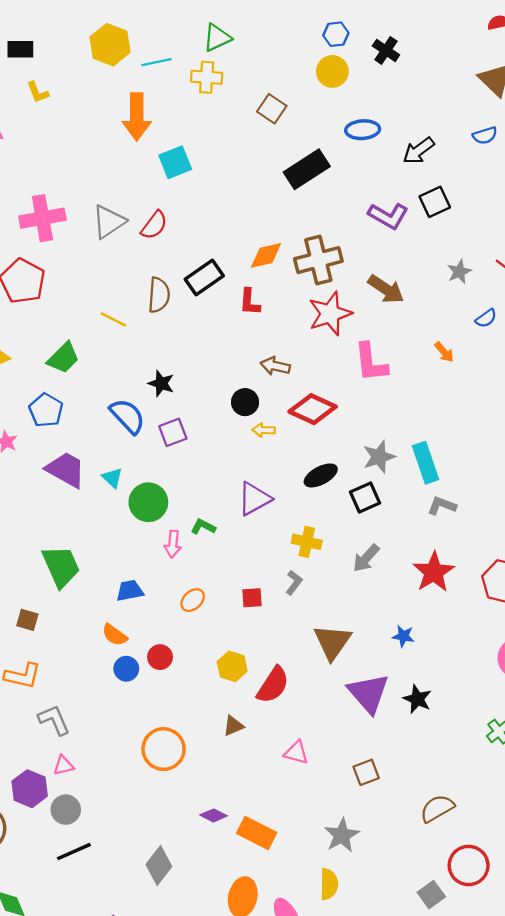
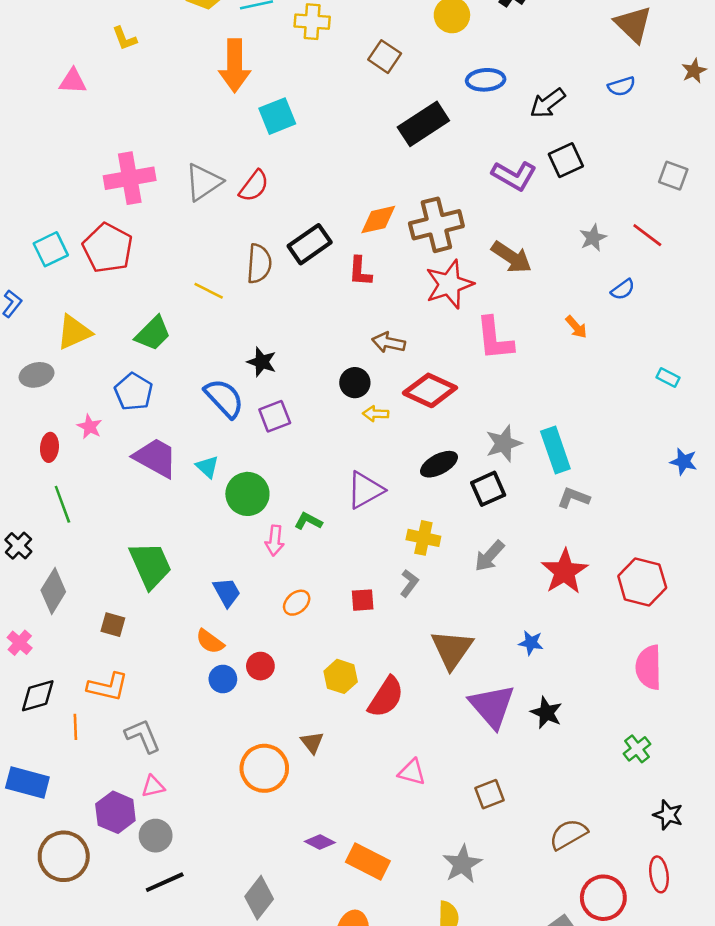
blue trapezoid: (130, 591) -> (227, 592), turned 72
brown triangle: (233, 726) -> (312, 742), moved, turned -45

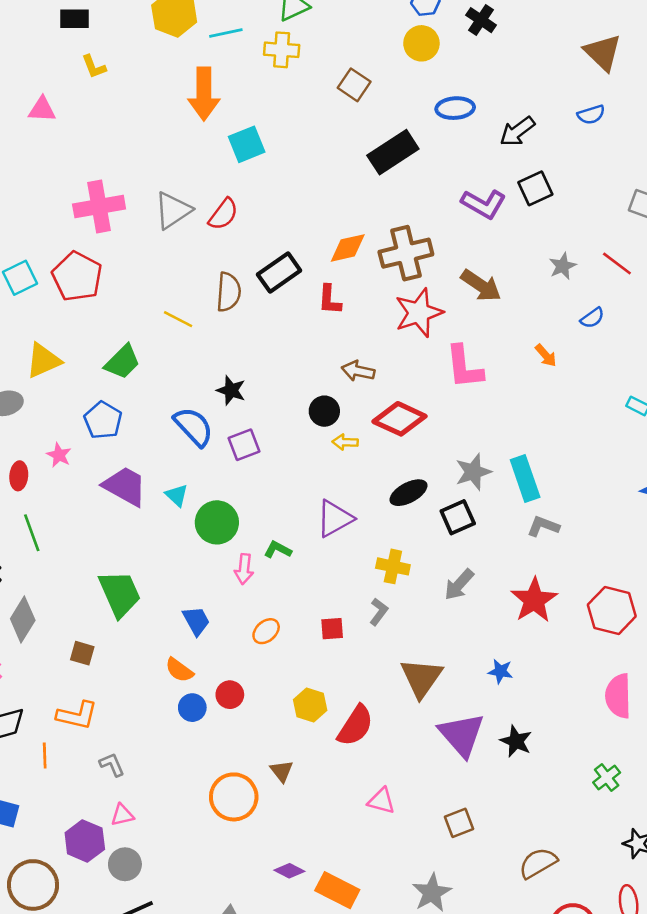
gray L-shape: (143, 736) -> (112, 765), size x0.7

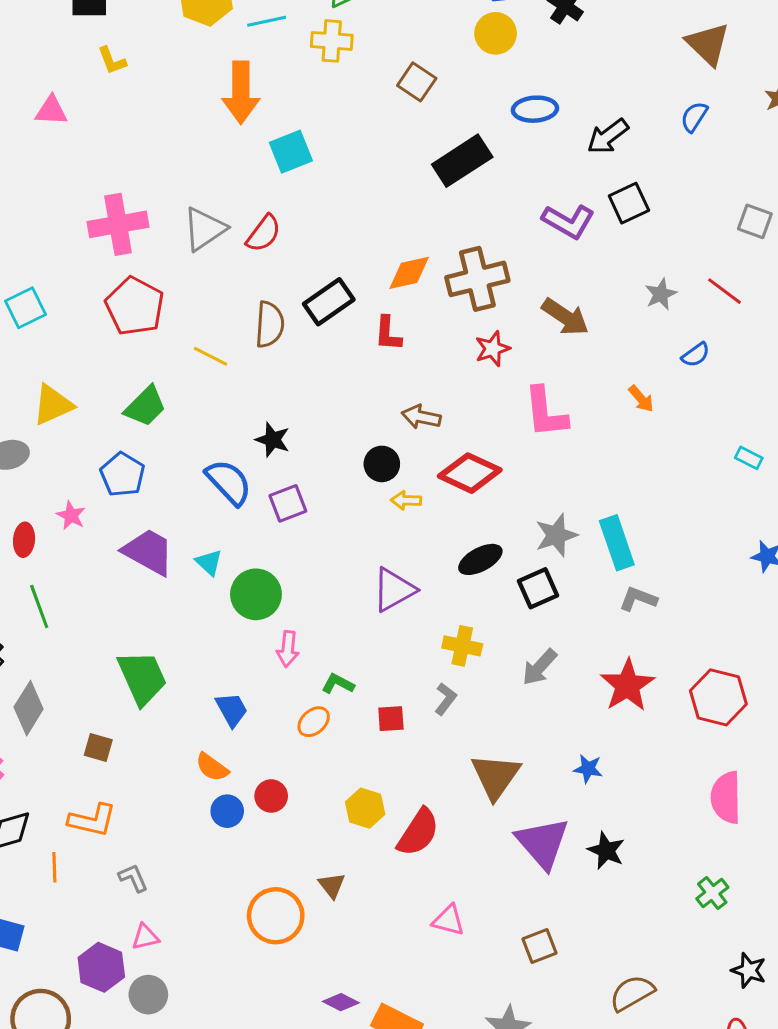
blue semicircle: (591, 115) -> (694, 117), turned 140
red pentagon: (77, 276) -> (135, 306), moved
red star: (419, 313) -> (493, 349), size x0.6
green L-shape: (278, 550) -> (338, 684), moved

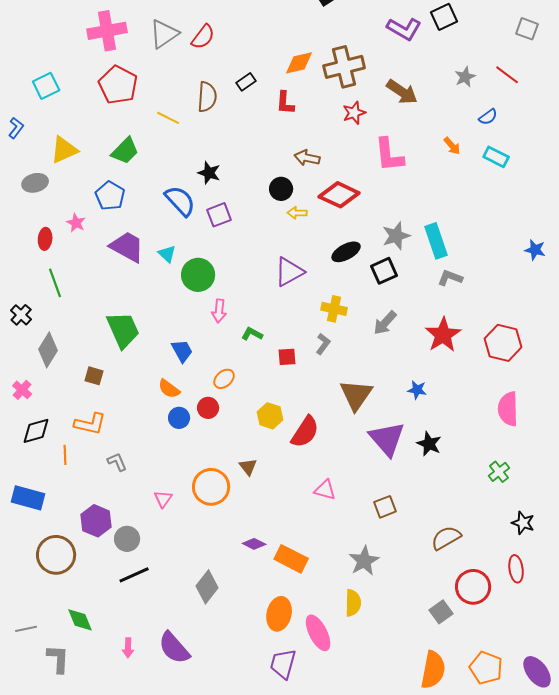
black rectangle: (329, 302) -> (246, 82), size x0.6
cyan rectangle: (749, 458) -> (496, 157), moved, size x1.4
orange ellipse: (314, 722) -> (224, 379), moved
pink triangle: (145, 937) -> (163, 499), moved, turned -42

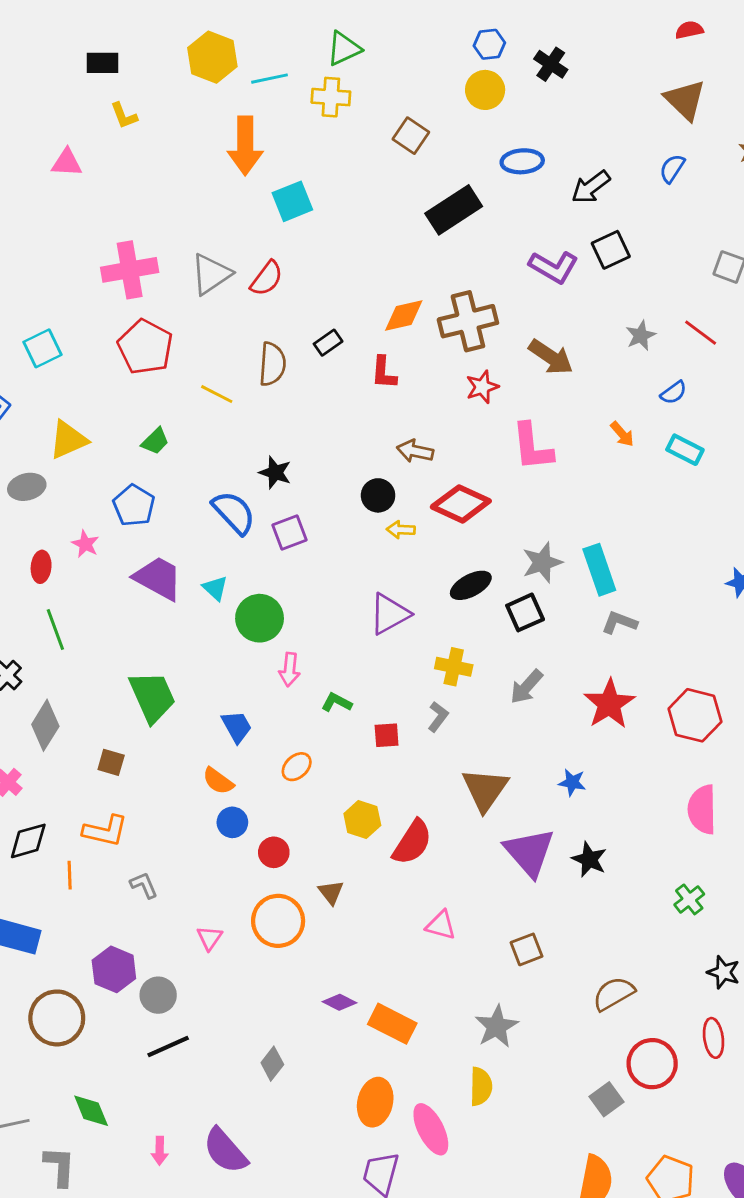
green trapezoid: (125, 151) -> (155, 441), size x0.7
red circle: (208, 408) -> (274, 852), moved
gray diamond: (207, 587) -> (272, 1064), size x0.7

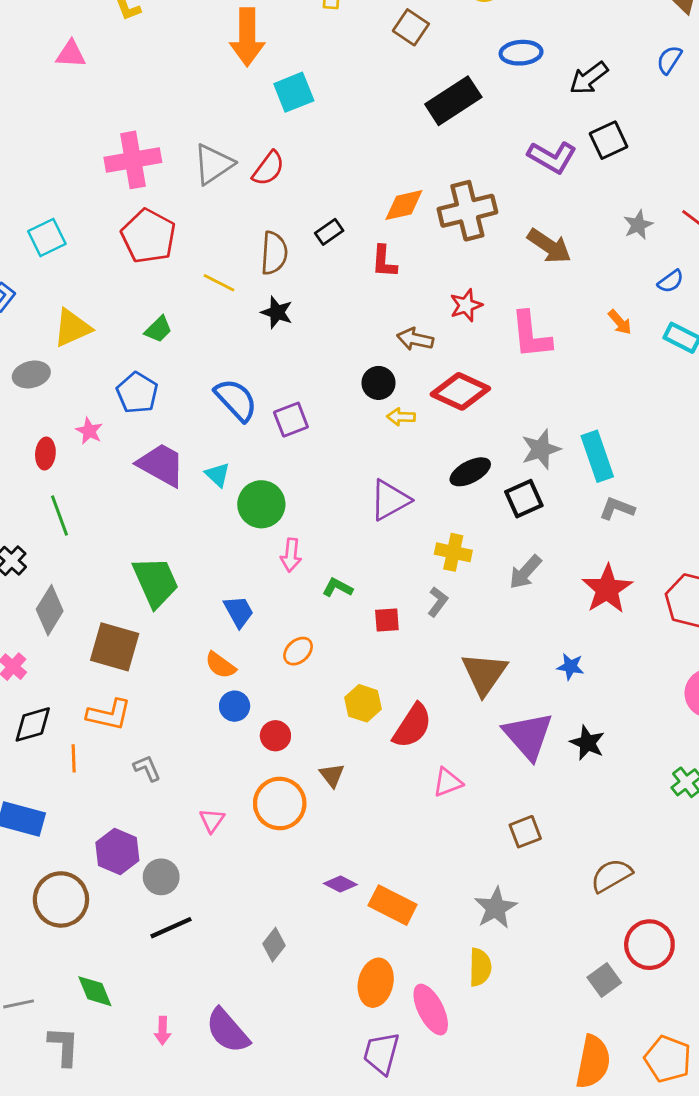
red star: (482, 387) -> (466, 305), moved
black star: (275, 473) -> (277, 312), moved
brown square: (111, 762) -> (115, 647), size x1.8
pink triangle: (441, 925) -> (448, 782), moved, turned -36

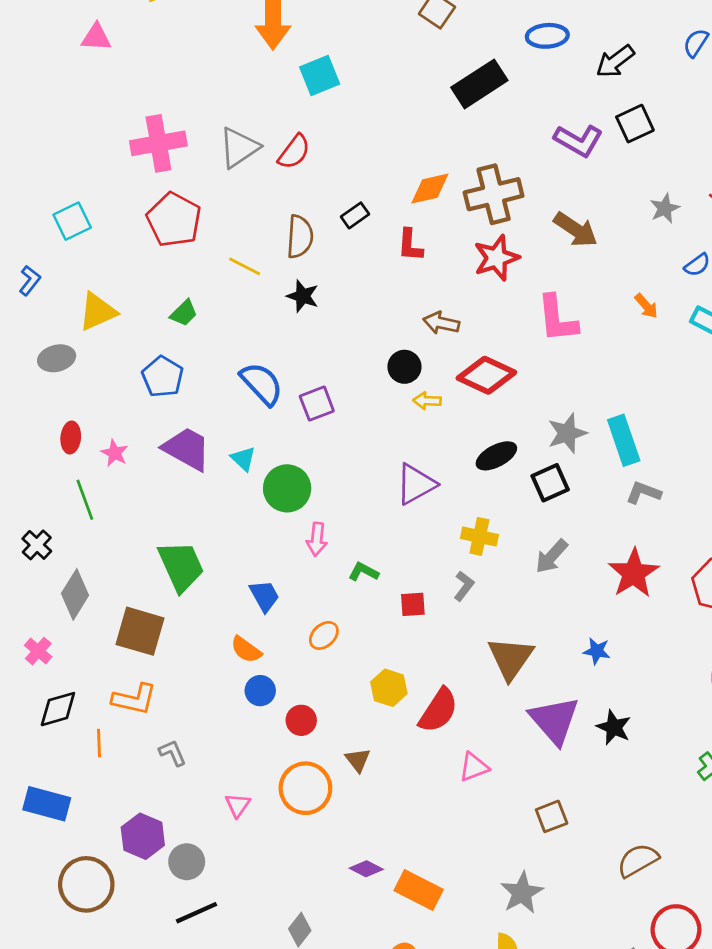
red star: (466, 305) -> (496, 258), moved, size x1.4
pink star: (89, 431) -> (115, 453), moved

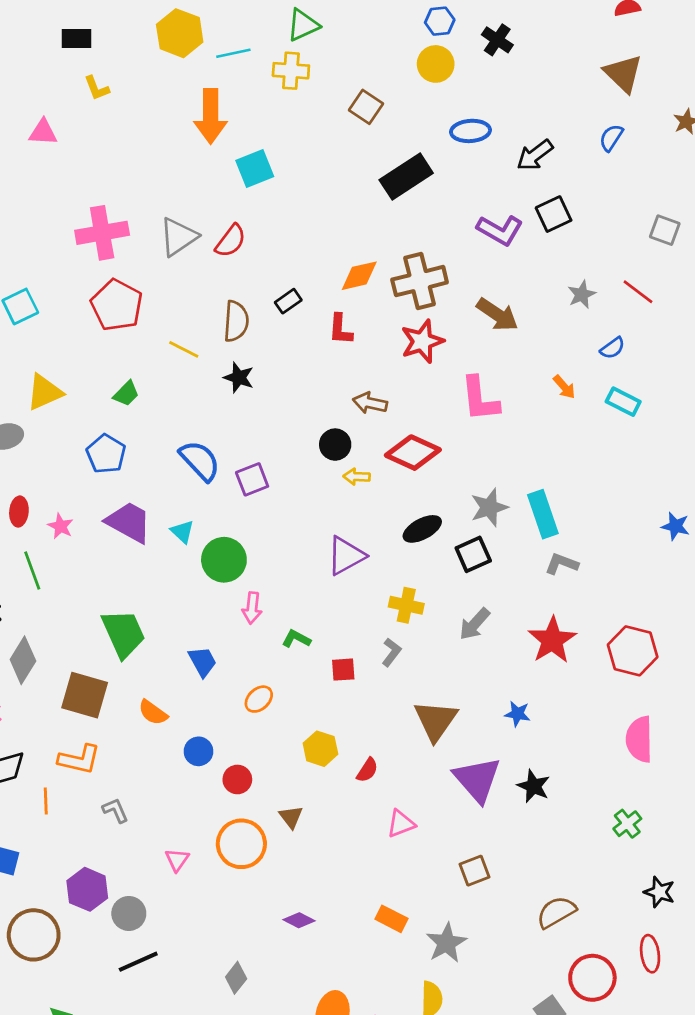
orange semicircle: (246, 650) -> (153, 712), moved
red semicircle: (438, 710) -> (367, 770), size x0.6
orange rectangle: (419, 890) -> (391, 919), moved, size x0.7

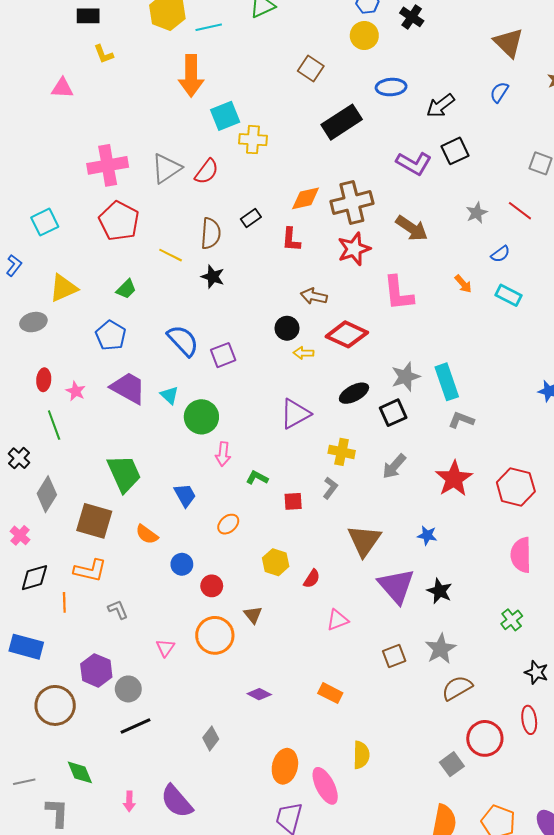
yellow cross: (291, 71) -> (253, 140), moved
gray star: (446, 943) -> (441, 649), moved

